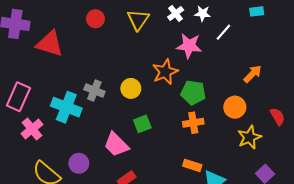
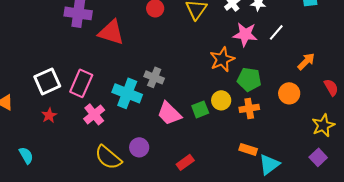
white line: (223, 32) -> (276, 32), moved
yellow circle: (131, 88) -> (221, 100), moved
red semicircle: (278, 117) -> (331, 87), moved
yellow star: (249, 137) -> (323, 125), moved
pink trapezoid: (116, 145) -> (169, 113), moved

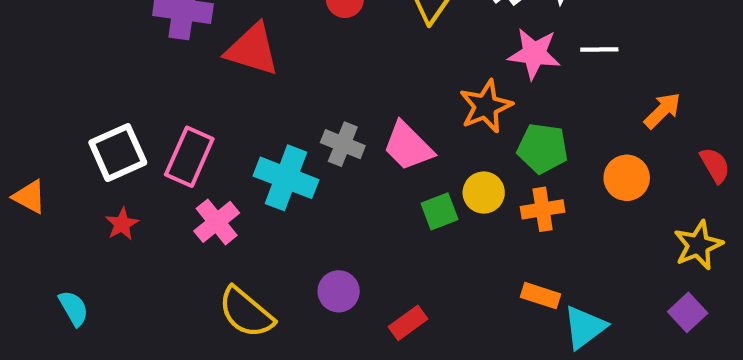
white line: (276, 32) -> (599, 50), turned 48
pink trapezoid: (169, 113) -> (408, 146), moved
purple circle: (139, 147) -> (339, 291), moved

